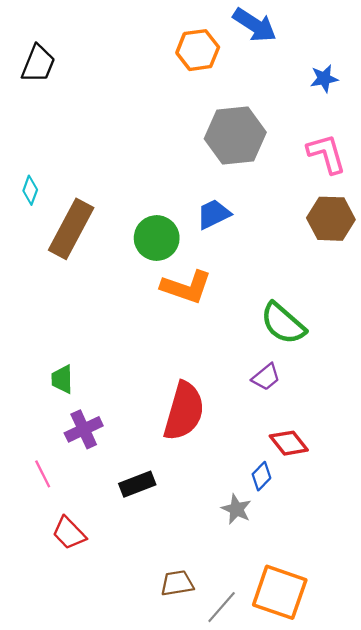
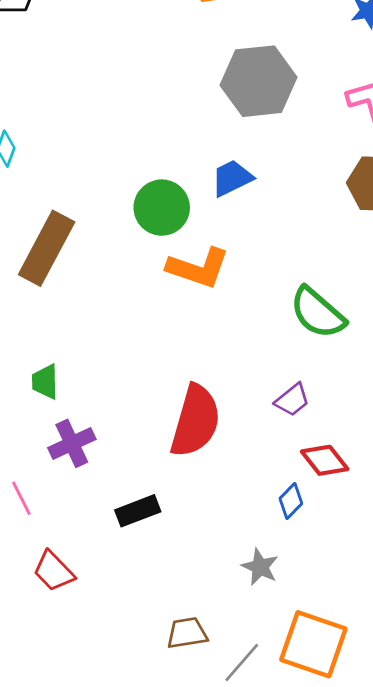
brown rectangle: (71, 229) -> (47, 248), moved
purple trapezoid: (266, 377) -> (292, 400), moved
gray star: (236, 509) -> (260, 567), moved

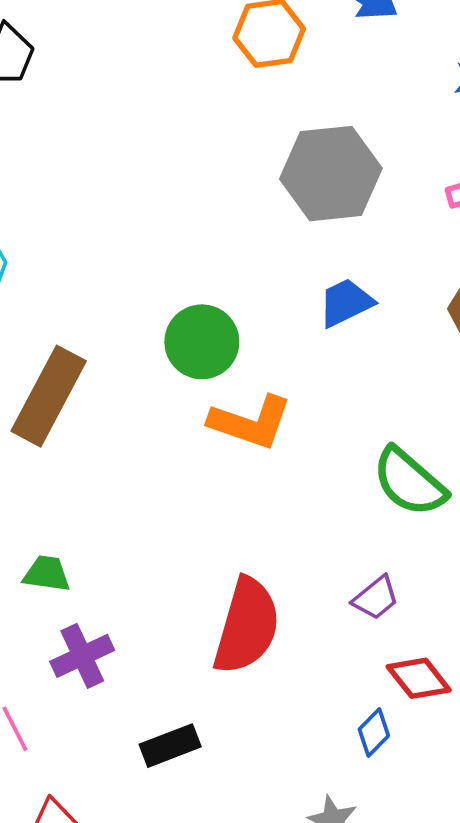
blue trapezoid: (232, 178) -> (346, 303), moved
green trapezoid: (45, 382) -> (47, 574), turned 99

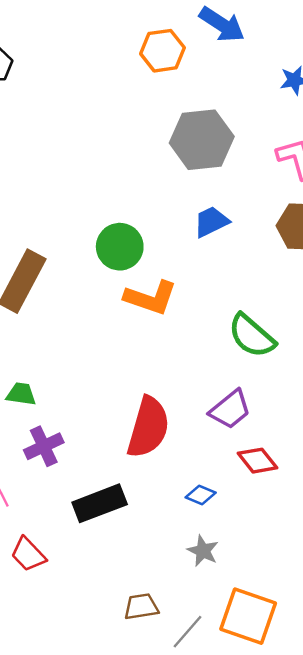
purple trapezoid: (376, 598) -> (230, 409), size x1.4
blue diamond: (374, 733) -> (201, 495), moved, turned 68
black rectangle: (170, 746) -> (100, 503), size x1.4

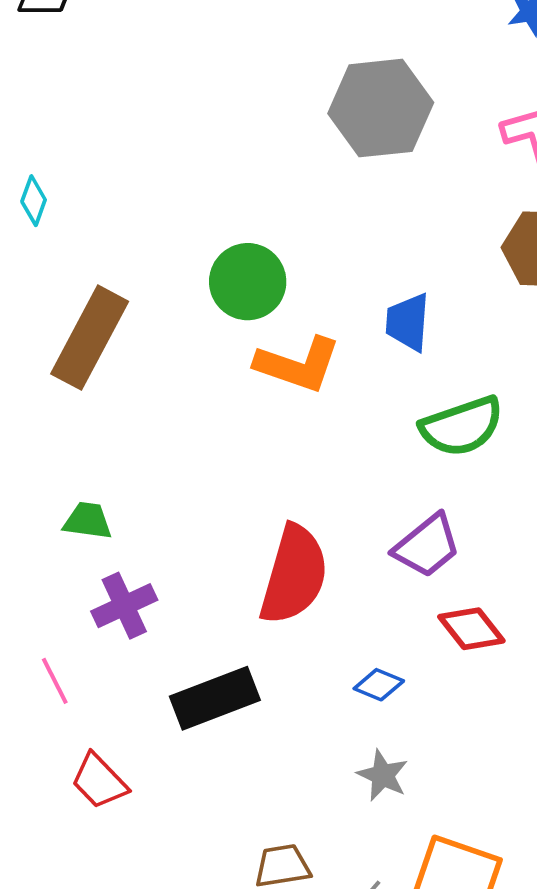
blue trapezoid: (211, 222) -> (408, 322), moved, turned -60
green semicircle: (252, 336) -> (462, 426), turned -60

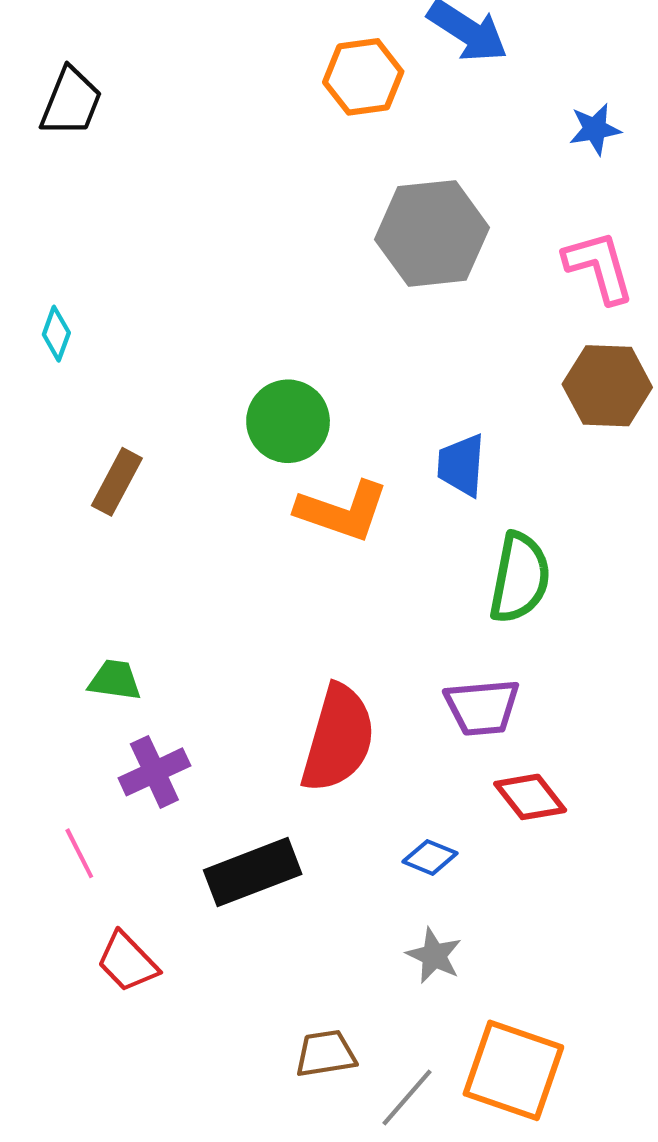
brown rectangle: (90, 338) -> (117, 482), size x0.6
green semicircle: (462, 426) -> (520, 578), turned -60
purple trapezoid: (427, 546) -> (482, 707), turned 34

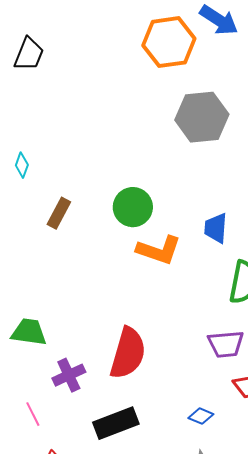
orange hexagon: (363, 77) -> (169, 42), size x1.4
brown rectangle: (117, 482) -> (59, 213), moved
green trapezoid: (115, 680) -> (29, 332), moved, size x1.4
red semicircle: (338, 739) -> (128, 353), moved

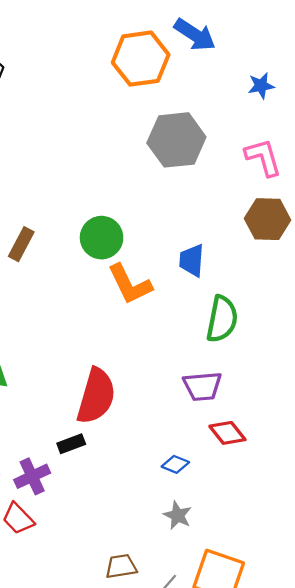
orange L-shape: (159, 250) -> (130, 284), turned 45
purple cross: (69, 375) -> (32, 476), moved
black rectangle: (116, 423) -> (71, 444), moved, size x0.6

